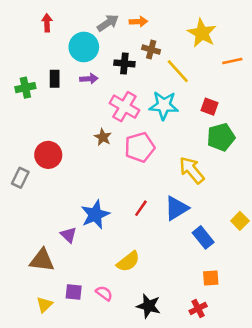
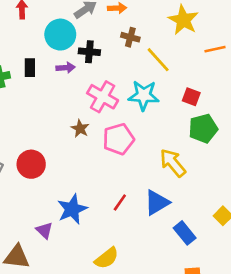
black cross: (124, 63) -> (89, 52), moved
red circle: (48, 155) -> (31, 164), moved

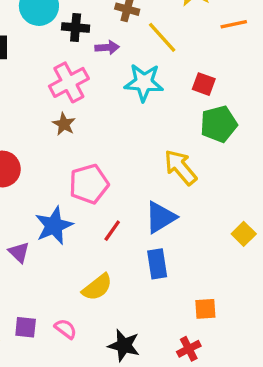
purple arrow: (66, 68) -> (107, 47), moved
pink cross: (103, 97) -> (69, 82), moved, turned 32
pink pentagon: (118, 139) -> (89, 184), moved
red line: (120, 203) -> (112, 231), moved
blue rectangle: (185, 233) -> (157, 264), moved, turned 30

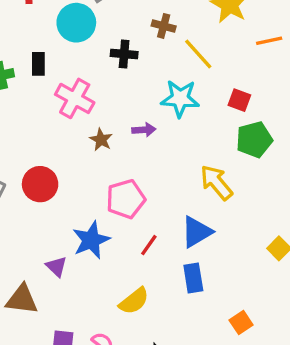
black cross: (76, 27) -> (124, 54), moved
purple arrow: (107, 47) -> (144, 130), moved
pink cross: (69, 82) -> (75, 98), moved, turned -33
orange square: (205, 309) -> (241, 323), turned -30

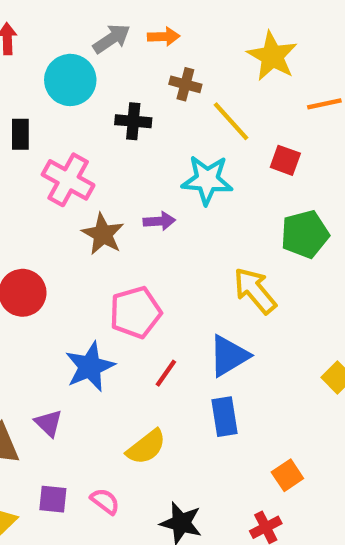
red square: (239, 100) -> (285, 160), moved
brown star: (101, 140) -> (103, 234), size x1.4
purple triangle: (57, 267) -> (49, 423), moved

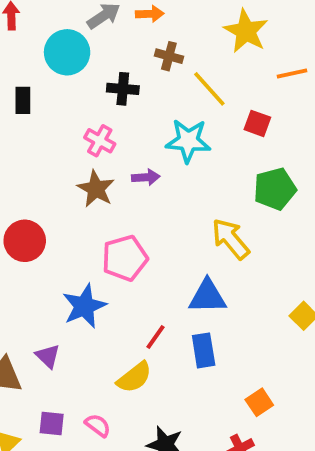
pink cross: (68, 180) -> (100, 141), moved, size x0.7
blue triangle: (229, 356) -> (207, 297), turned 30
red line: (166, 373) -> (155, 337), moved

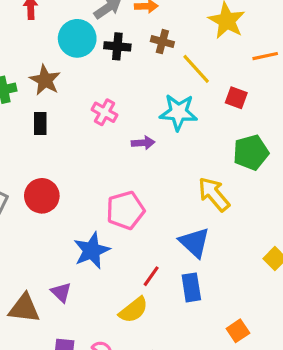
black cross: (123, 89) -> (117, 46), moved
black rectangle: (23, 100) -> (40, 124), moved
brown star: (96, 189) -> (45, 80), moved
blue triangle: (207, 297) -> (195, 242), turned 44

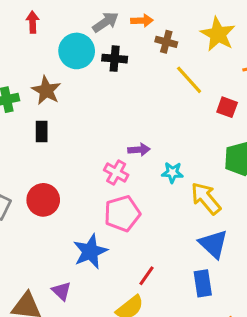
brown cross: (162, 42) -> (166, 42), moved
pink cross: (105, 112) -> (116, 173), moved
cyan star: (178, 112) -> (172, 173), moved, size x0.6
blue triangle: (195, 242) -> (213, 244), moved
blue rectangle: (191, 287) -> (203, 283), moved

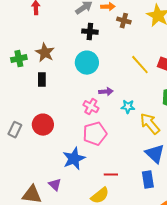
cyan circle: (77, 51) -> (87, 63), moved
yellow line: (189, 80) -> (140, 65), moved
red line: (147, 276) -> (111, 175), turned 56

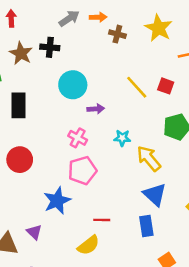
black cross: (90, 32) -> (50, 47), moved
brown star: (45, 53) -> (21, 53), moved
black rectangle: (42, 80) -> (18, 105), size x1.5
purple arrow: (106, 92) -> (96, 109), moved

